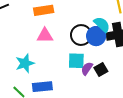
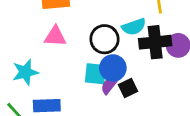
cyan semicircle: (102, 24) -> (134, 27), turned 114
blue circle: (96, 36) -> (113, 68), moved

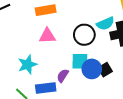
blue circle: (113, 68) -> (92, 69), moved
purple semicircle: (109, 85) -> (63, 76), moved

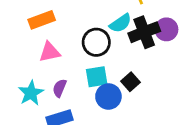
blue circle: (92, 69) -> (108, 97), moved
purple semicircle: (63, 76) -> (60, 88), moved

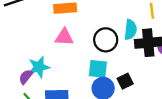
cyan semicircle: (120, 23) -> (130, 30), turned -66
purple semicircle: (60, 88) -> (26, 77), moved

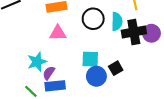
black circle: (106, 40) -> (93, 19), moved
purple semicircle: (26, 77) -> (49, 73), moved

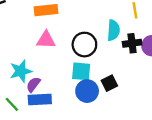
black circle: (93, 19) -> (84, 45), moved
black cross: (134, 32) -> (132, 43), size x0.7

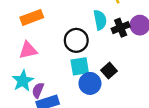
pink triangle: (46, 40) -> (28, 50), moved

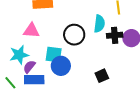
cyan square: (80, 66) -> (54, 54), moved
black square: (109, 71) -> (102, 76), moved
blue circle: (90, 83) -> (61, 66), moved

